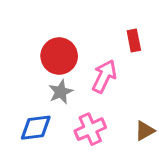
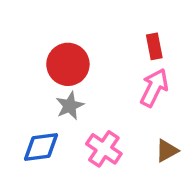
pink arrow: (104, 76) -> (154, 88), moved
pink cross: (90, 129) -> (104, 149), turned -32

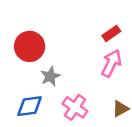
red rectangle: (154, 46) -> (111, 33), turned 66
red circle: (68, 64) -> (30, 46), moved

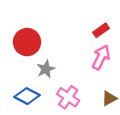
blue diamond: (30, 106) -> (27, 96), turned 35

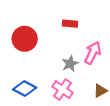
red rectangle: (101, 30) -> (70, 24), moved, turned 40
gray star: (46, 69) -> (70, 64), moved

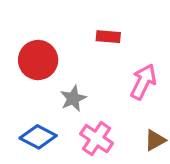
gray star: (70, 64) -> (73, 98), moved

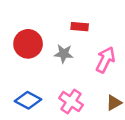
gray star: (73, 98) -> (64, 54), moved, turned 30

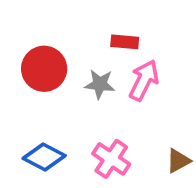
pink arrow: (105, 60) -> (144, 80), moved

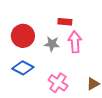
pink arrow: (144, 80) -> (75, 42), turned -30
blue diamond: (44, 157) -> (23, 68), moved

